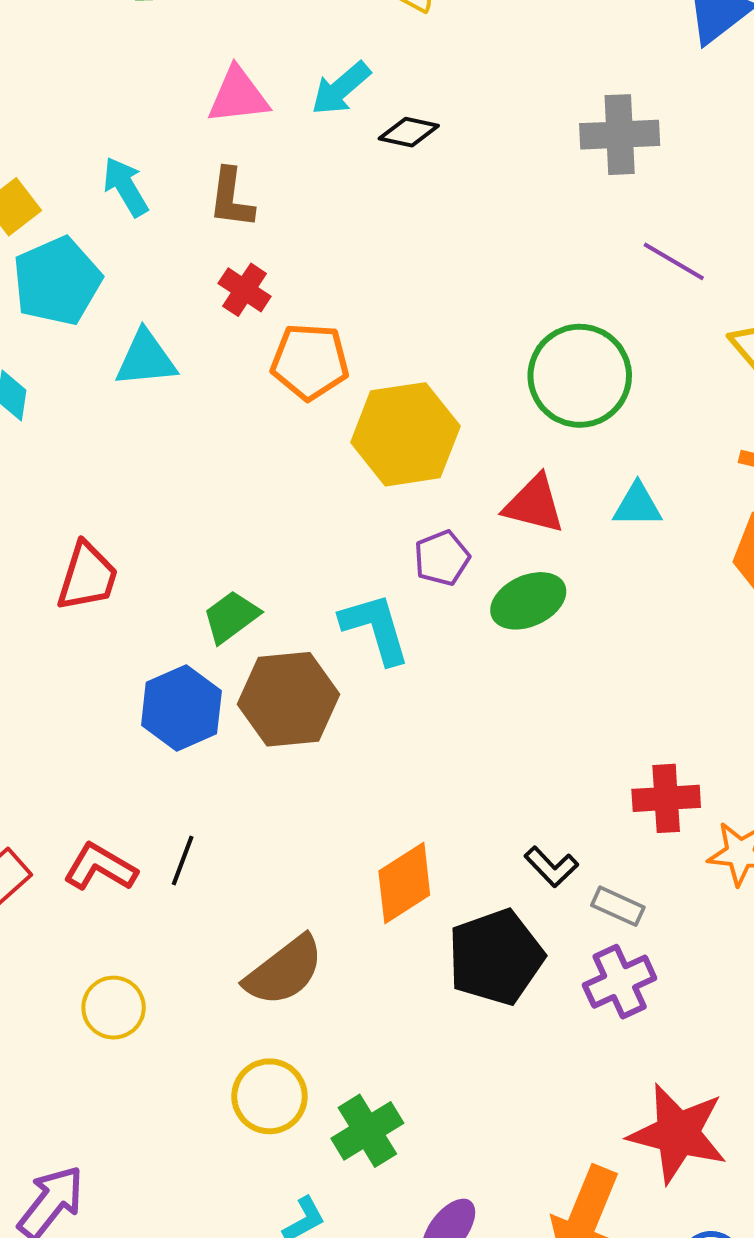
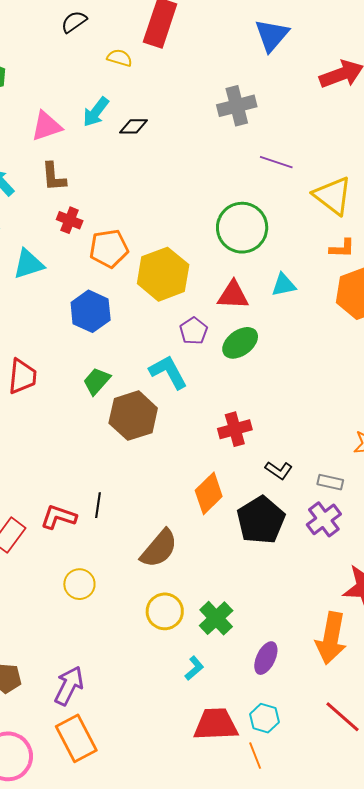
blue hexagon: (181, 708) -> (91, 311), moved
red cross: (666, 798) -> (235, 429), moved
gray rectangle: (618, 906) -> (330, 482), moved

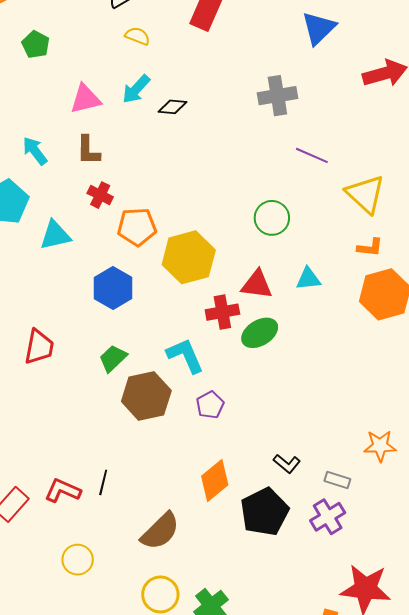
yellow semicircle: (120, 58) -> (138, 36), moved
green circle: (242, 228) -> (272, 218), size x0.7
purple pentagon: (194, 331) -> (210, 405), moved
red cross: (235, 429) -> (222, 312), moved

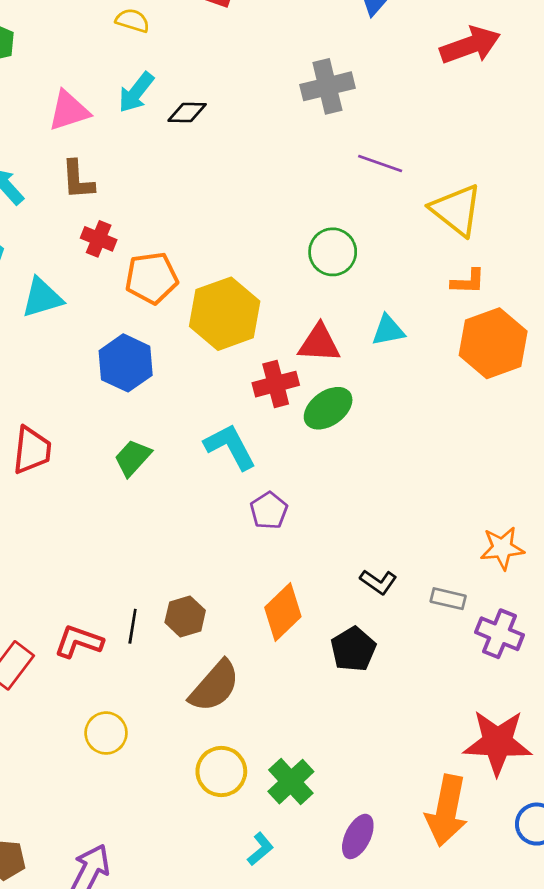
brown hexagon: (146, 396) -> (185, 616), moved, size x0.6
black pentagon: (265, 512) -> (353, 649), size x0.7
purple cross: (328, 517) -> (499, 634), moved, turned -32

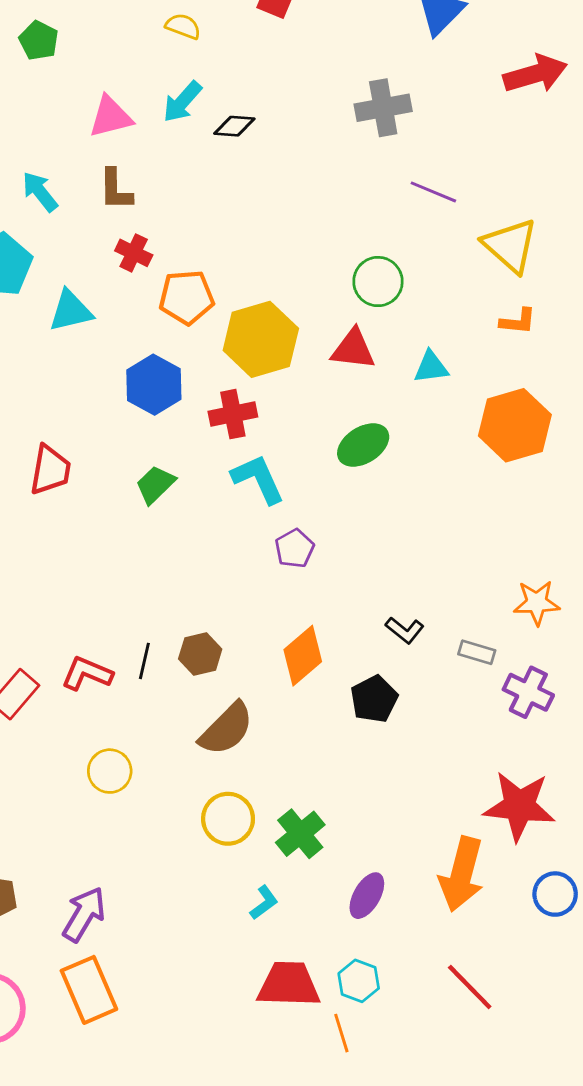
red triangle: (319, 343) -> (353, 349), moved
orange hexagon: (493, 343) -> (515, 425), moved
red cross: (276, 384) -> (233, 414), moved

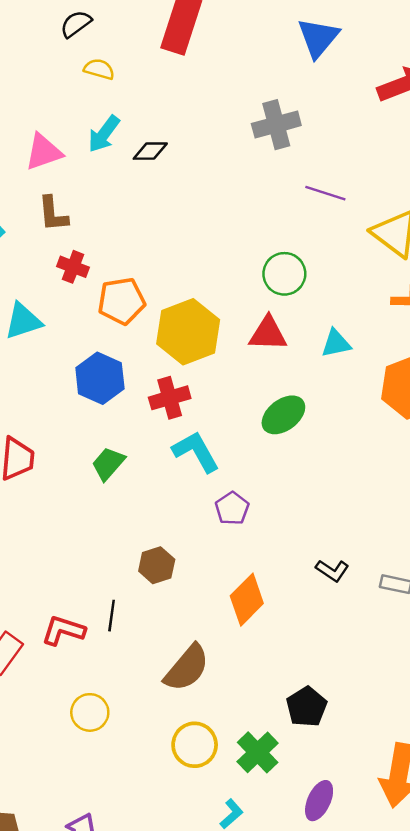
brown hexagon: (200, 654) -> (157, 565), moved
black pentagon: (374, 699) -> (307, 707), moved

